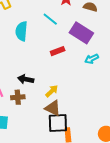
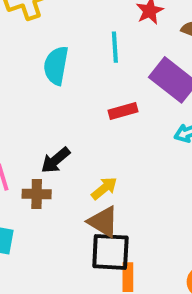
cyan line: (50, 19) -> (115, 47), turned 42
black arrow: (26, 79) -> (55, 160), turned -56

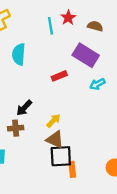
cyan line: (115, 47) -> (51, 26), moved

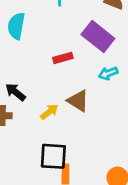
black arrow: (24, 108) -> (15, 92), turned 78
brown triangle: (55, 140) -> (78, 101), moved

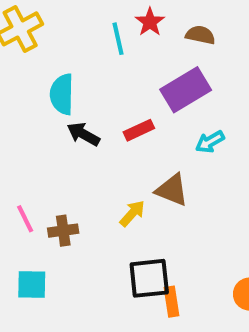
purple rectangle: (98, 36) -> (186, 90), turned -60
black arrow: (15, 92) -> (83, 134), moved

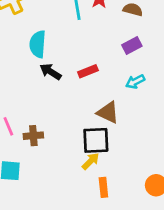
purple rectangle: (186, 90) -> (132, 46), moved, size x0.6
yellow arrow: (132, 213) -> (91, 161), moved
black square: (149, 278) -> (96, 140), moved

